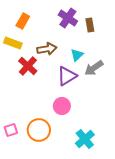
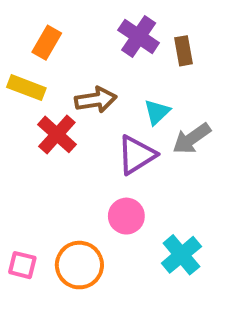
pink square: (11, 130) -> (22, 265), turned 32
cyan cross: (85, 139) -> (181, 255), moved

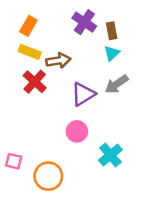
yellow rectangle: (26, 88) -> (30, 52), moved
cyan triangle: (157, 112) -> (112, 53), moved
orange circle: (79, 265) -> (48, 176), moved

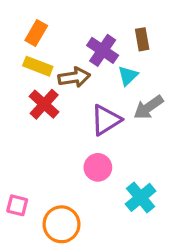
purple cross: (84, 22) -> (103, 50), moved
cyan triangle: (112, 53) -> (128, 76), moved

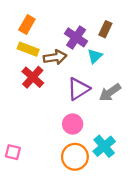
brown rectangle: (142, 39) -> (105, 29), turned 35
gray arrow: (148, 107) -> (110, 92), moved
orange circle: (61, 224) -> (75, 157), moved

